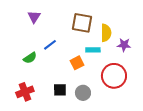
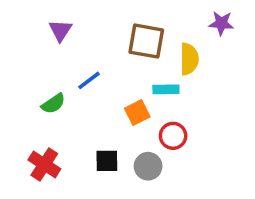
purple star: (124, 45) -> (221, 23), moved
red circle: (114, 76) -> (173, 136), moved, size x0.6
red cross: (25, 92) -> (44, 164), turned -36

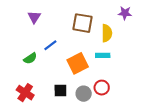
cyan rectangle: (166, 89) -> (103, 55), moved
orange square: (137, 113) -> (78, 63), size x1.5
red circle: (173, 136) -> (102, 88), moved

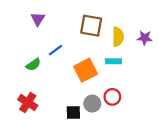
purple star: (125, 13) -> (145, 38), moved
black square: (60, 91) -> (73, 112), moved

